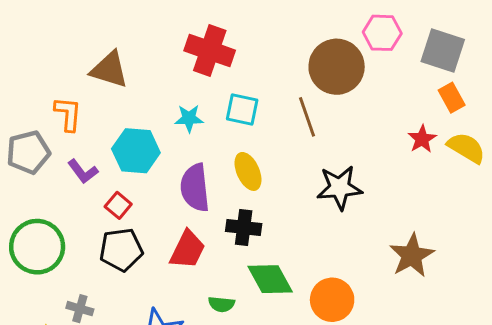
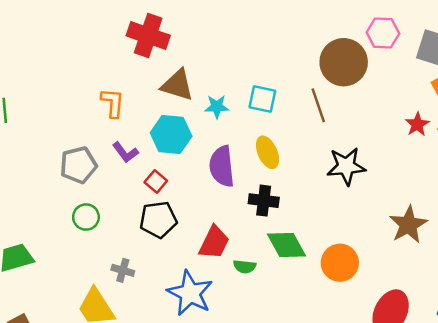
red cross: (210, 50) -> (148, 36), moved
brown triangle: (109, 70) -> (177, 85), moved
gray pentagon: (28, 152) -> (78, 165), moved
green circle: (37, 247) -> (86, 217), size x0.6
red trapezoid: (188, 250) -> (214, 242), moved

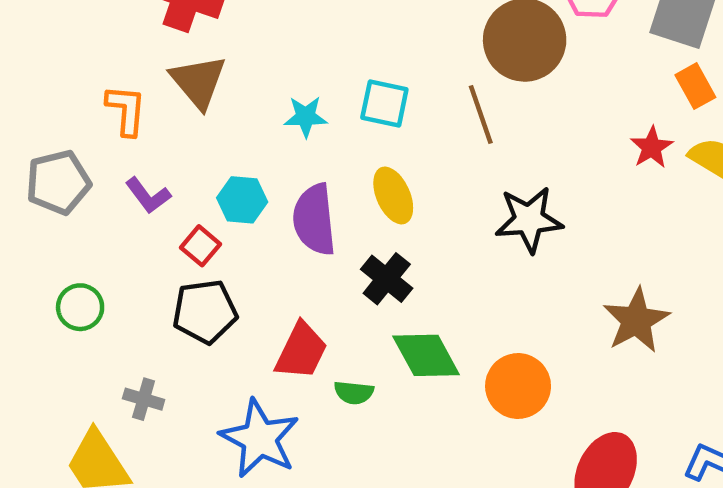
brown triangle: (177, 85) -> (198, 82), moved, turned 33
cyan hexagon: (171, 135) -> (242, 200), moved, size x0.7
gray pentagon: (78, 165) -> (58, 182), moved
black cross: (264, 201) -> (387, 279), turned 32

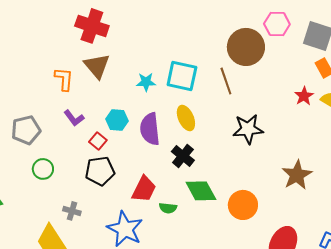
cyan square: (384, 104) -> (182, 76), size x1.4
gray pentagon: (58, 182) -> (26, 130), moved

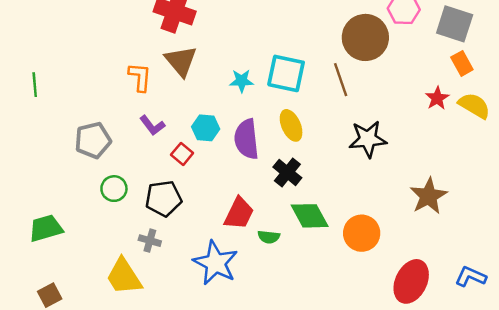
black pentagon: (100, 171) -> (163, 198), moved

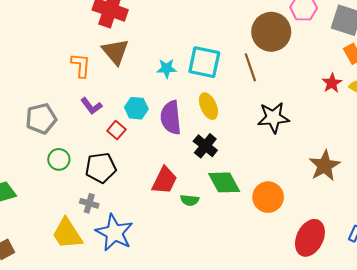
blue star: (216, 263) -> (114, 233), moved

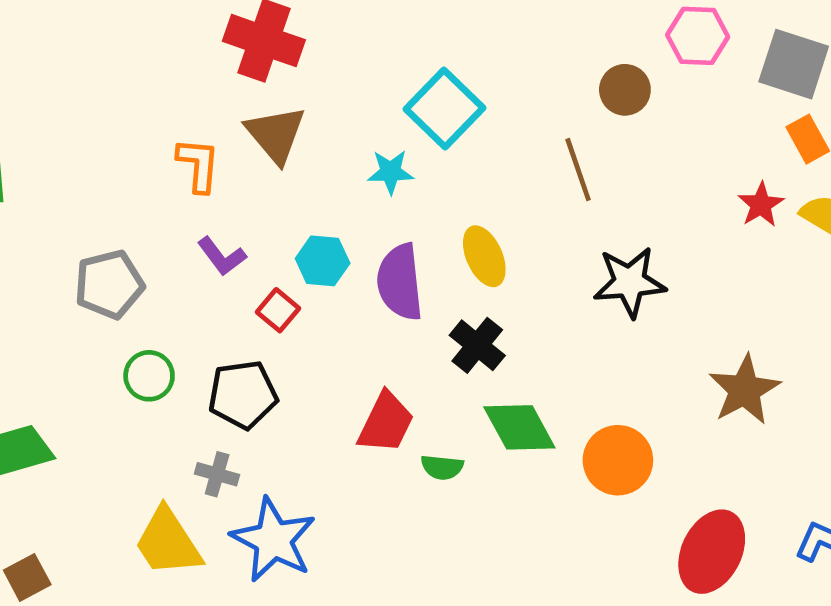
brown circle: (271, 32) -> (625, 90), size x0.6
cyan square: (204, 62) -> (444, 109), moved, turned 32

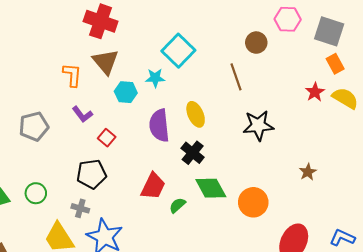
cyan hexagon: (323, 261) -> (126, 92), moved
green circle: (149, 376) -> (36, 193), moved
brown star: (744, 390) -> (308, 172), size x0.6
green semicircle: (442, 467) -> (177, 205), turned 132

